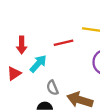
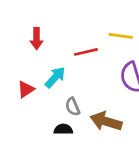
red arrow: (22, 45) -> (37, 39), moved

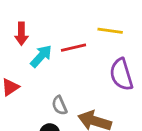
cyan arrow: (55, 77) -> (41, 56), moved

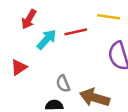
red arrow: (21, 34) -> (29, 19), turned 30

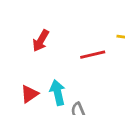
cyan arrow: (47, 39) -> (58, 93), moved, turned -55

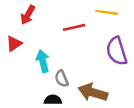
red triangle: (29, 94) -> (14, 44), moved

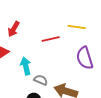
gray semicircle: (62, 79) -> (41, 80), turned 136

